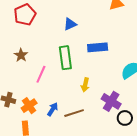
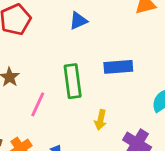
blue triangle: (70, 24) -> (78, 21), moved

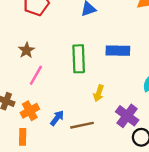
pink line: (38, 104) -> (36, 75), moved

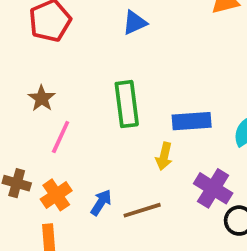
blue rectangle: (118, 51) -> (192, 121), moved

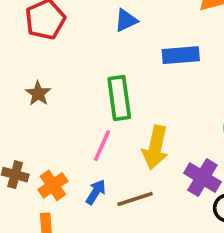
blue rectangle: (192, 121) -> (181, 55), moved
pink line: (61, 137) -> (102, 146), moved
yellow arrow: (164, 156) -> (155, 147), size x1.6

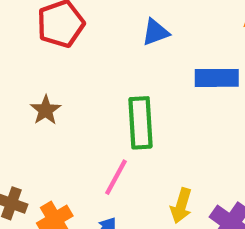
yellow arrow: (155, 147) -> (181, 206), moved, size x0.7

